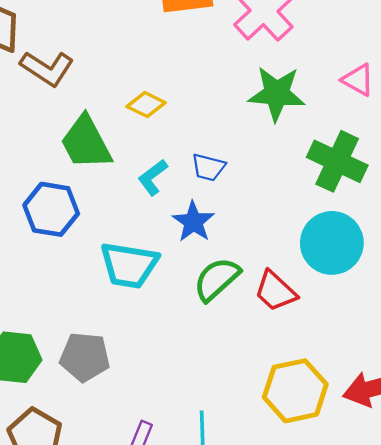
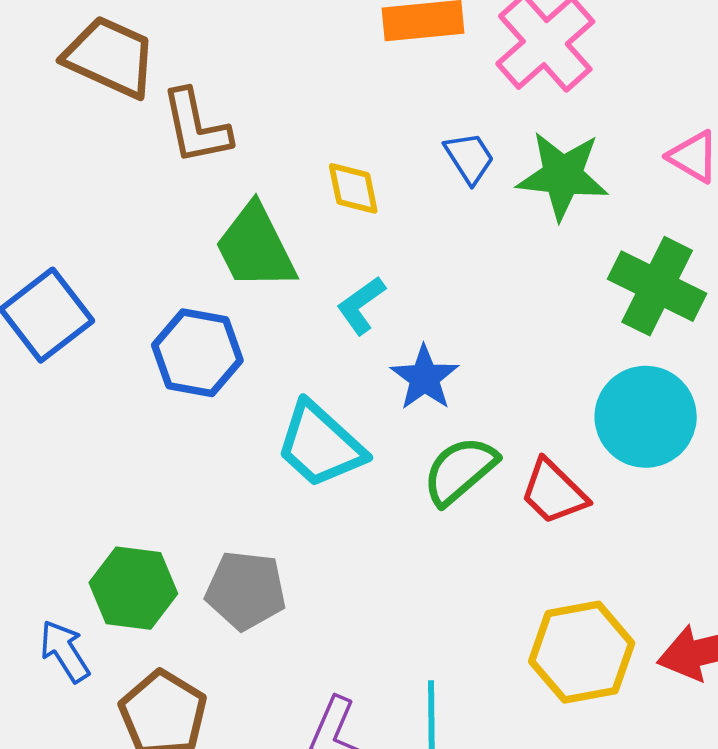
brown L-shape: (47, 68) -> (196, 127), turned 44
yellow diamond: (146, 105) -> (353, 188), turned 51
blue trapezoid: (208, 167) -> (469, 158), moved, turned -138
cyan trapezoid: (129, 265) -> (320, 445), turned 32

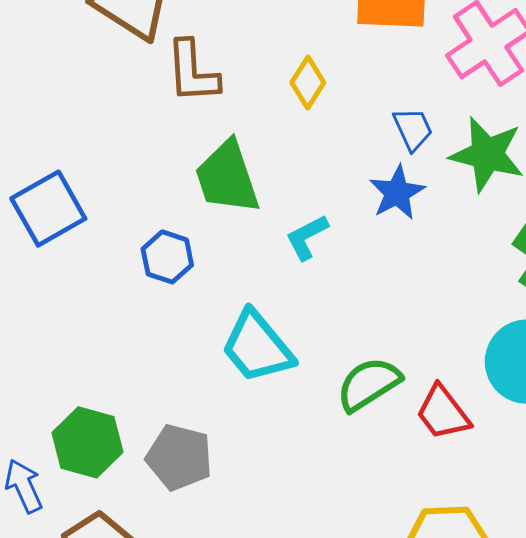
yellow diamond: (353, 188) -> (308, 83), moved, turned 36
blue hexagon: (197, 353) -> (167, 257), size x0.7
blue star: (424, 378) -> (397, 193), moved

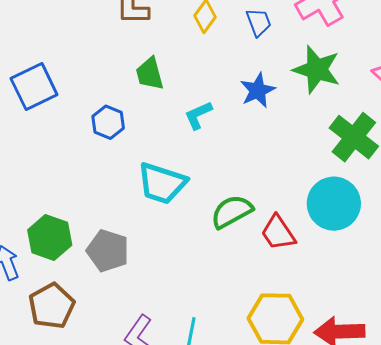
blue trapezoid: (413, 129) -> (259, 22), moved
green trapezoid: (227, 177) -> (150, 74), size x0.7
cyan trapezoid: (257, 347) -> (162, 183), turned -36

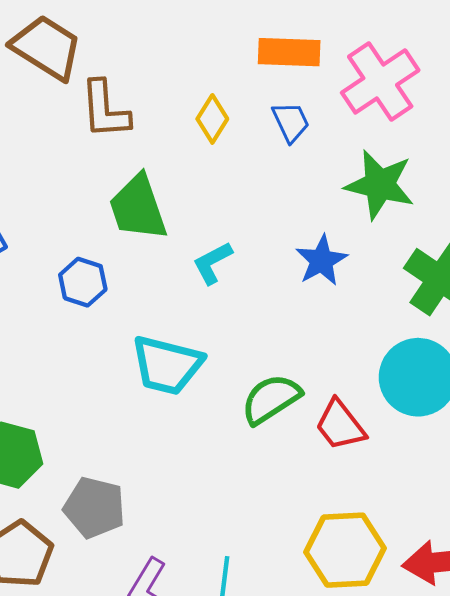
green trapezoid: (150, 74) -> (138, 208), size x1.4
blue star: (258, 90) -> (322, 261), moved
gray pentagon: (108, 251) -> (94, 508), moved

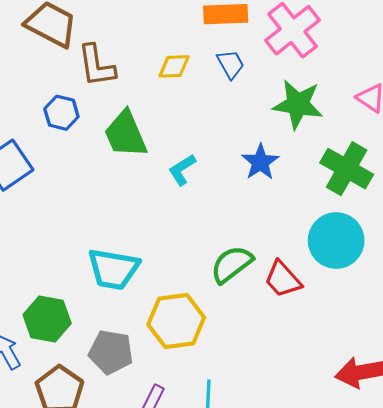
yellow diamond: (212, 119) -> (174, 66), turned 60
blue hexagon: (83, 282) -> (61, 113), moved
cyan trapezoid: (167, 365) -> (113, 269), moved
yellow hexagon: (345, 550) -> (176, 321), moved

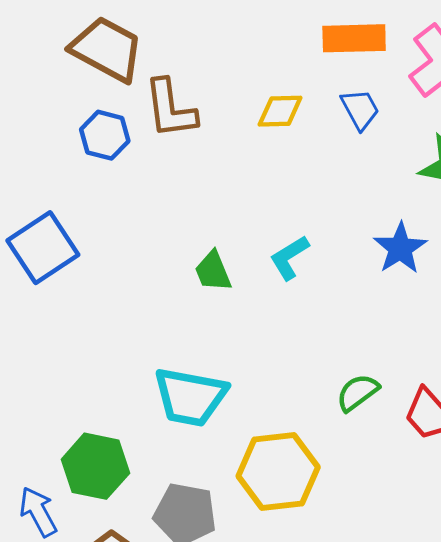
blue hexagon: (61, 113) -> (105, 135), moved
green trapezoid: (126, 134) -> (213, 271), moved, size x0.6
green semicircle: (232, 264) -> (358, 392), size x0.7

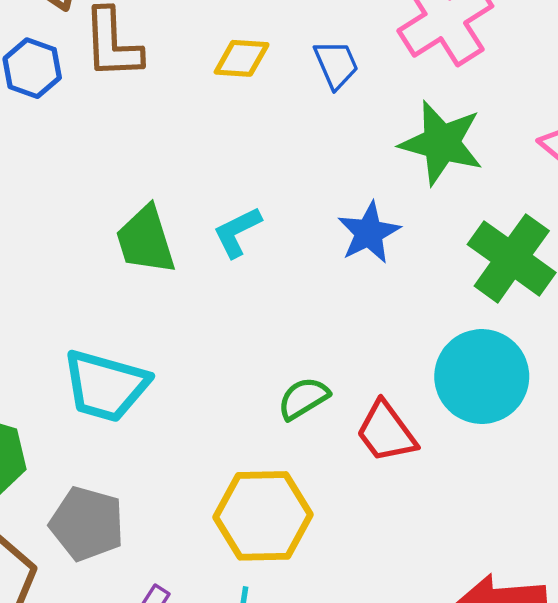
green trapezoid: (213, 271) -> (146, 240), size x1.4
yellow hexagon: (278, 472) -> (263, 516), moved

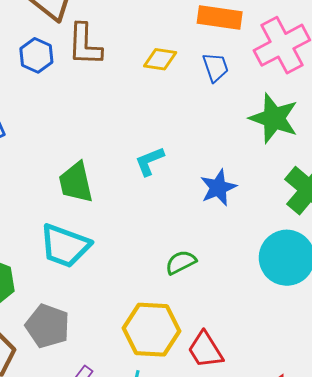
blue star: (369, 233) -> (218, 188), moved
green trapezoid: (146, 240) -> (76, 182), moved
red trapezoid: (386, 432) -> (205, 350), moved

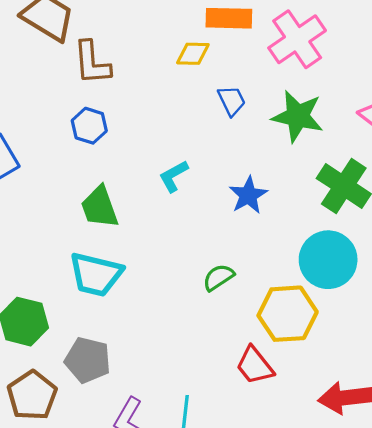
blue hexagon: (36, 55) -> (89, 126), moved
yellow diamond: (160, 59) -> (193, 54), moved
blue trapezoid: (216, 67) -> (232, 101), moved
yellow hexagon: (152, 330) -> (288, 314), moved

